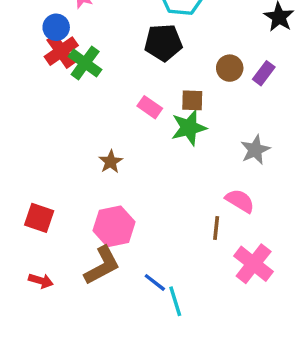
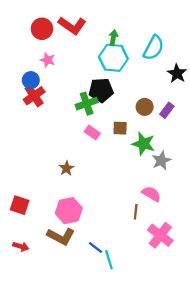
green cross: (85, 63) -> (87, 104), moved, turned 35
green star: (189, 128) -> (144, 144), moved, turned 30
brown L-shape: (102, 265) -> (61, 236), turned 56

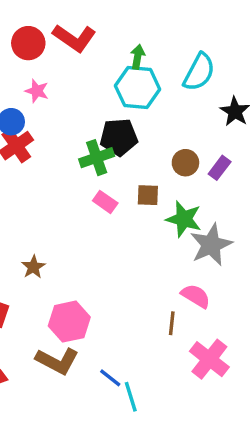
gray star: (161, 160) -> (211, 245), size x1.4
brown star: (66, 168) -> (33, 267), moved

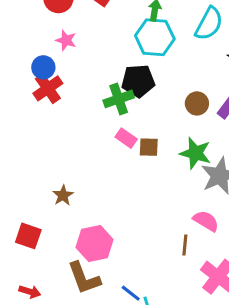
brown square: (148, 195) -> (149, 147), moved
brown L-shape: (57, 361) -> (84, 278), turned 42

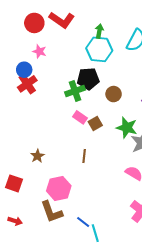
brown circle: (197, 103) -> (114, 94), moved
brown square: (149, 147) -> (95, 123), turned -32
brown line: (185, 245) -> (84, 156), moved

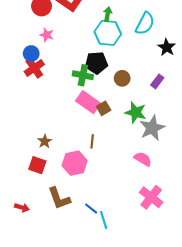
green cross: (75, 91) -> (83, 75), turned 30
pink rectangle: (80, 117) -> (88, 102), size x1.6
red square: (14, 183) -> (37, 165), moved
pink hexagon: (59, 188) -> (75, 163), moved

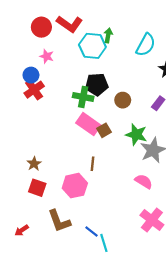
cyan hexagon: (108, 33) -> (92, 46), moved
brown star: (45, 141) -> (34, 164), moved
red arrow: (22, 208) -> (22, 230), turned 128

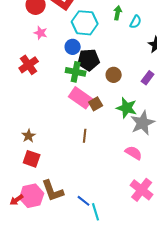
green arrow: (108, 35) -> (118, 13), moved
cyan semicircle: (146, 45) -> (136, 22), size x0.6
blue circle: (31, 75) -> (73, 47), moved
pink hexagon: (75, 186) -> (32, 196), moved

